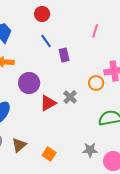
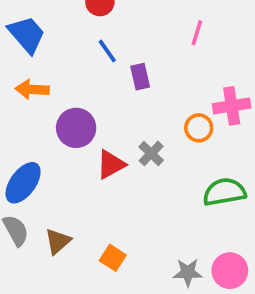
gray star: (90, 150) -> (188, 272), moved

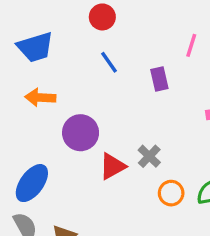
blue trapezoid: (27, 35) -> (35, 47), turned 114
purple rectangle: (140, 77) -> (159, 79), moved
orange circle: (199, 128) -> (171, 193), moved

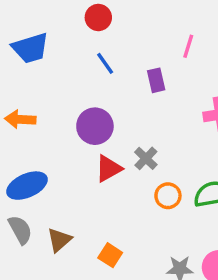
orange arrow: (40, 97) -> (20, 119), moved
purple circle: (81, 133) -> (95, 126), moved
blue ellipse: (32, 183) -> (27, 186), turned 30

